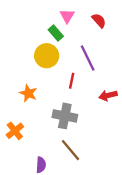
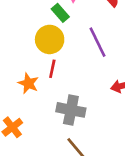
red line: (72, 81) -> (52, 69), moved

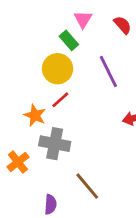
red line: (52, 69) -> (60, 100), turned 36
gray cross: (71, 110) -> (55, 144), moved

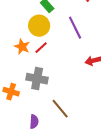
orange star: (35, 115) -> (22, 47), moved
orange cross: (18, 162) -> (11, 92), turned -35

